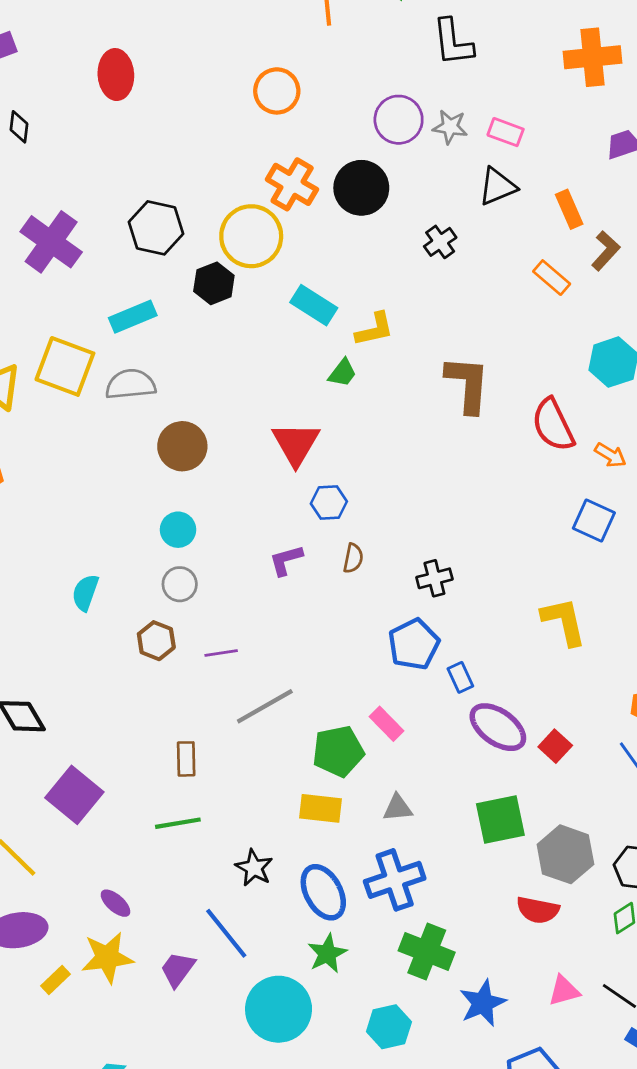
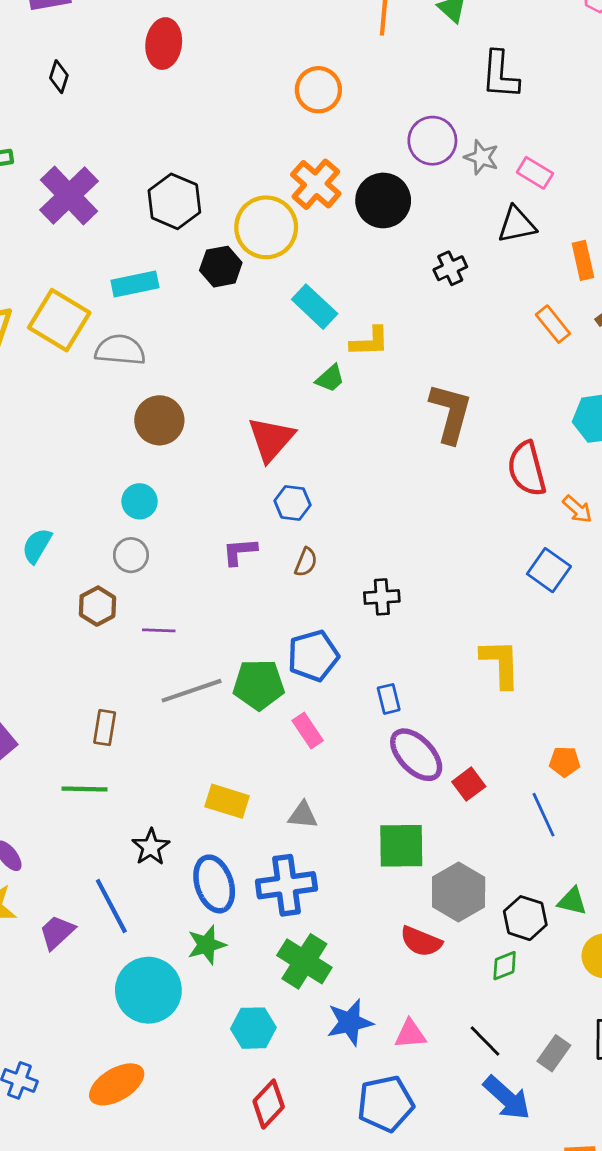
blue pentagon: (414, 644) -> (313, 656), moved
green pentagon: (338, 751) -> (259, 685), moved
pink triangle: (564, 991) -> (410, 1034), moved

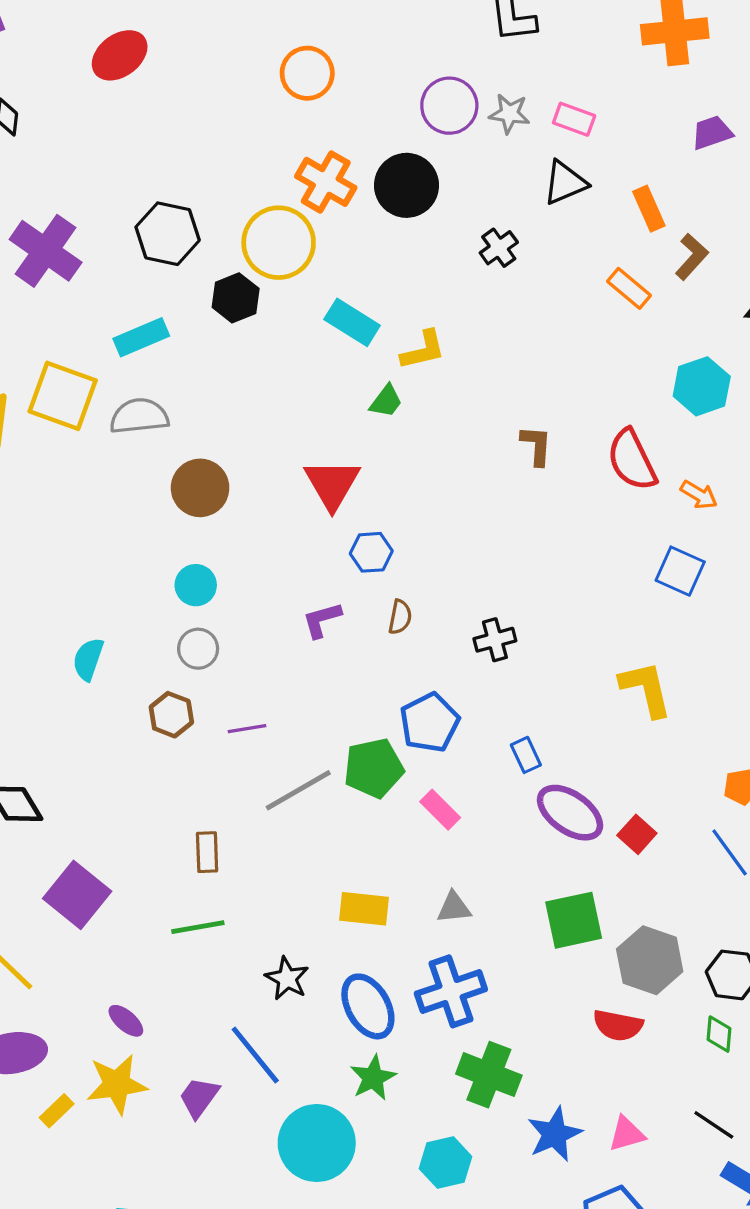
red ellipse: (164, 44) -> (120, 55), turned 57
brown L-shape: (451, 413) -> (536, 446), moved, size x0.6
green diamond: (505, 966) -> (719, 1034), turned -52

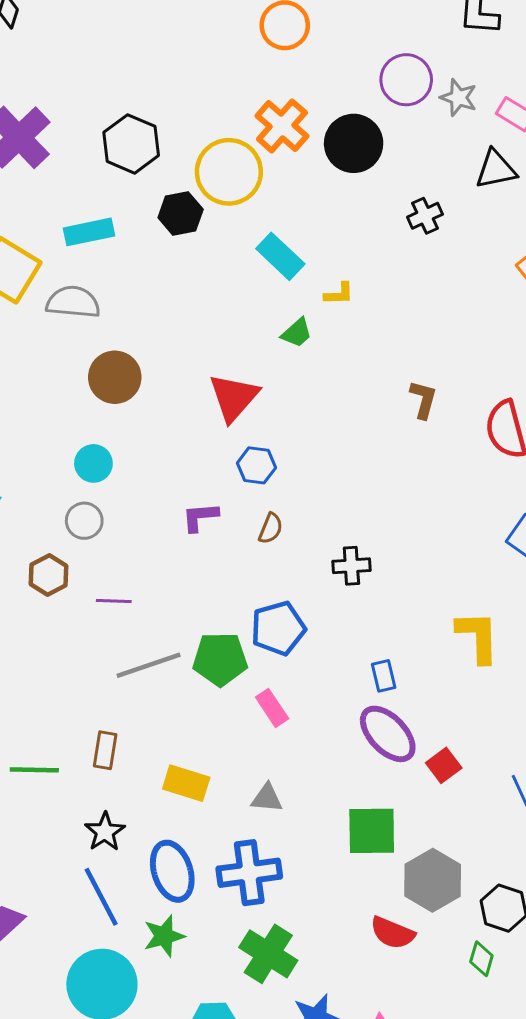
yellow L-shape: (423, 350) -> (339, 294), size x0.7
blue rectangle: (526, 755) -> (384, 676), moved
brown rectangle: (207, 852) -> (105, 750), moved
blue line: (255, 1055) -> (101, 897), moved

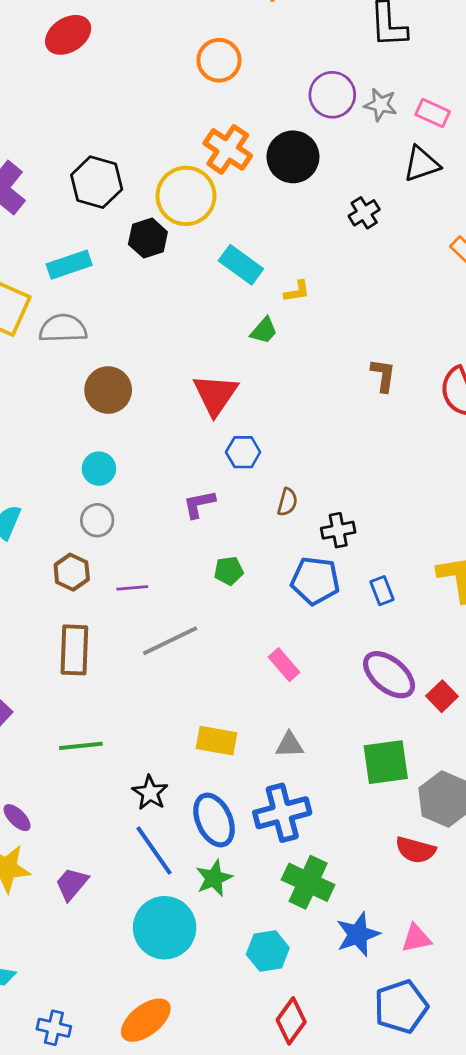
brown semicircle: (271, 529) -> (287, 502), moved
blue pentagon: (278, 628) -> (315, 581), moved, turned 30
green pentagon: (220, 659) -> (229, 571), moved, size x0.6
blue rectangle: (384, 676) -> (382, 591), moved
brown rectangle: (105, 750) -> (74, 650), moved, size x1.5

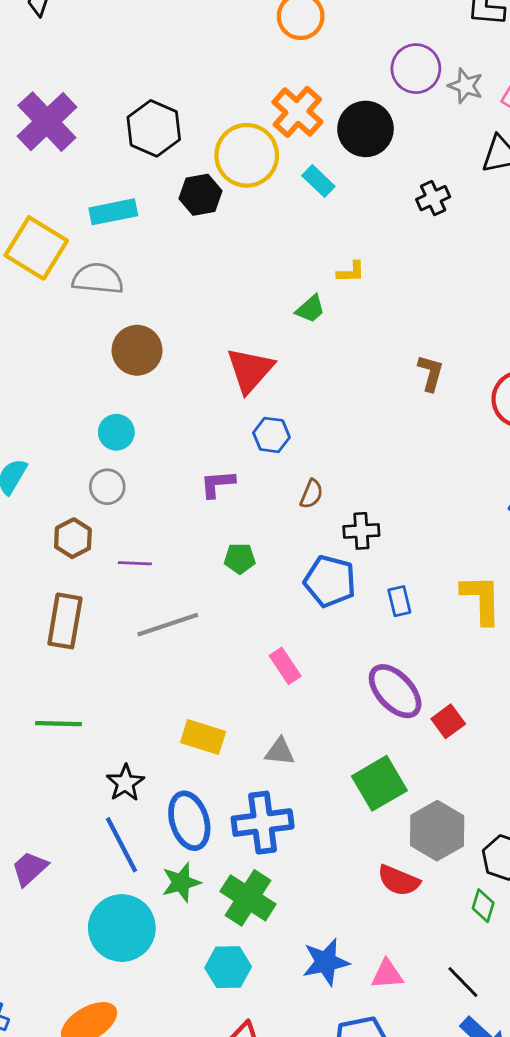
cyan rectangle: (241, 265) -> (318, 181), moved, size x0.7
green square: (386, 762) -> (379, 783), turned -30
green cross: (308, 882) -> (248, 898), moved

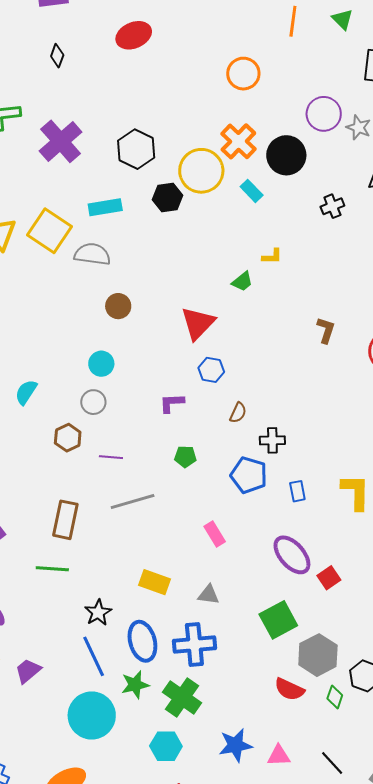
brown circle: (137, 350) -> (118, 306), size x0.7
brown rectangle: (65, 621) -> (65, 520), moved
green diamond: (483, 906) -> (335, 697), moved

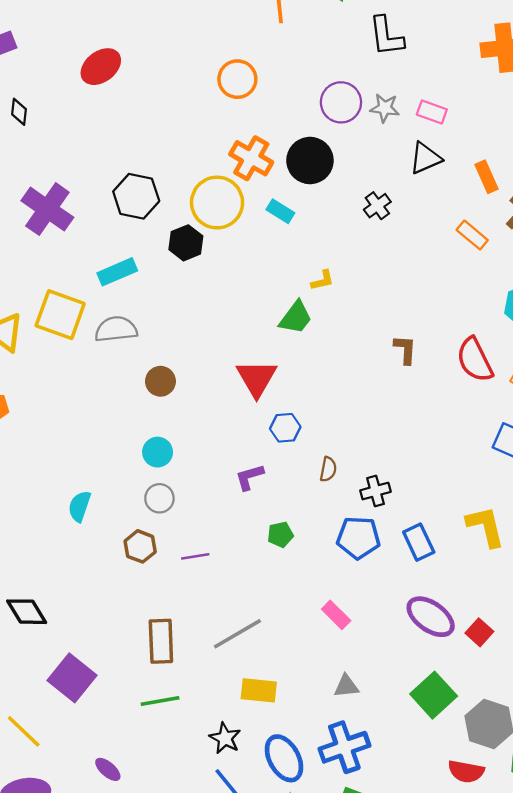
green trapezoid: (242, 281) -> (296, 318), size x1.4
blue rectangle: (297, 491) -> (419, 542), size x1.4
gray line: (133, 502) -> (237, 634), moved
yellow rectangle: (155, 582) -> (259, 690), moved

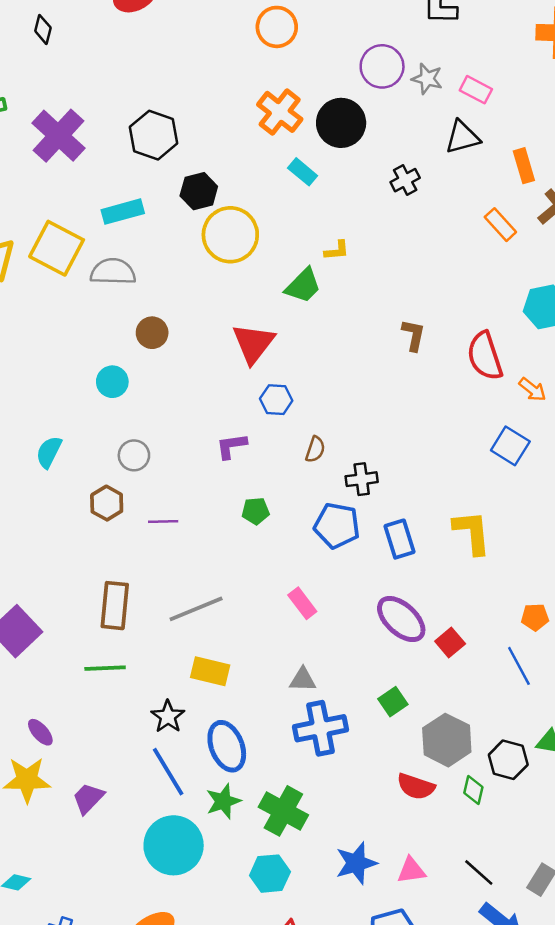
yellow circle: (217, 203) -> (230, 235), moved
cyan circle: (158, 452) -> (112, 382), moved
green square: (434, 695) -> (393, 702), size x0.6
blue cross: (344, 747) -> (320, 728), moved

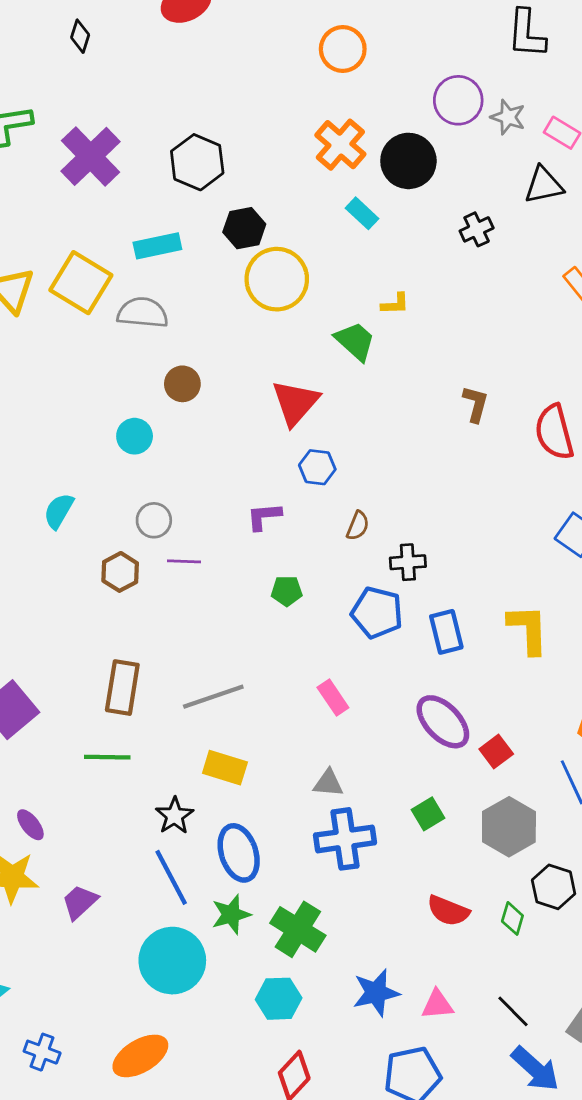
green trapezoid: (303, 286) -> (355, 341), turned -96
purple line: (163, 521) -> (184, 561), moved
gray hexagon: (447, 740) -> (509, 827), moved

